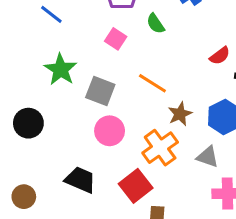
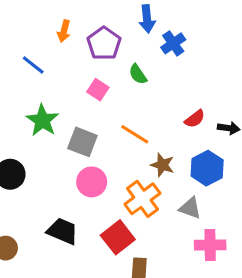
red semicircle: (220, 56) -> (195, 119), moved
brown star: (180, 114) -> (162, 165), turned -30

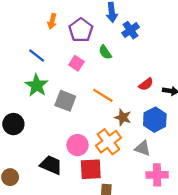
blue line: (33, 65) -> (37, 56), moved
pink circle: (92, 182) -> (78, 145), moved
red square: (118, 237) -> (91, 169), turned 35

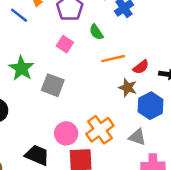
blue line: (37, 56) -> (19, 15), moved
orange line: (103, 95) -> (113, 59), moved, turned -45
brown star: (123, 117) -> (128, 88), moved

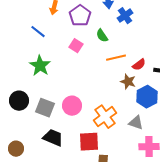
blue line: (19, 15) -> (38, 32), moved
gray square: (53, 85) -> (45, 108), moved
pink circle: (66, 133) -> (72, 106), moved

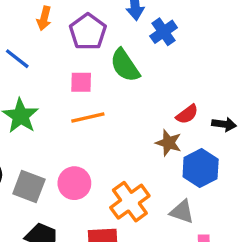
green semicircle: (102, 36) -> (125, 65), size x1.5
pink square: (76, 46) -> (81, 82), turned -32
orange line: (116, 58) -> (88, 118), moved

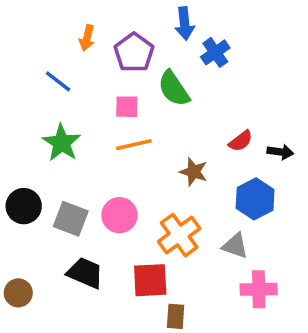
brown star: (169, 143) -> (194, 172), moved

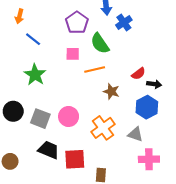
orange arrow: (87, 38) -> (19, 16), moved
orange line: (134, 145) -> (95, 69), moved
black arrow: (280, 152) -> (154, 84), moved
red square: (150, 280) -> (75, 159), moved

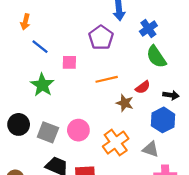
purple pentagon: (77, 23) -> (101, 38), moved
blue cross: (124, 23) -> (148, 29), moved
green semicircle: (100, 43) -> (156, 57), moved
pink square: (73, 54) -> (69, 62), moved
red semicircle: (138, 74) -> (143, 87), moved

